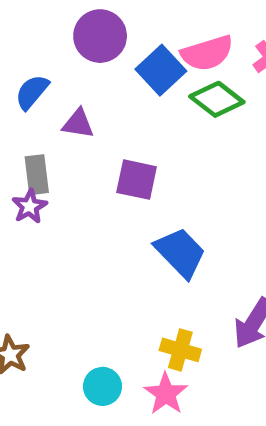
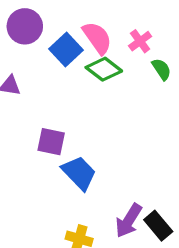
pink semicircle: (207, 53) -> (97, 38), turned -108
purple square: (137, 180) -> (51, 142), moved

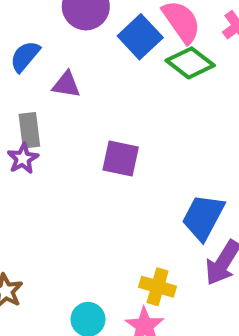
blue trapezoid: (79, 173) -> (203, 217), moved, turned -108

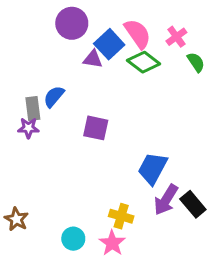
blue semicircle: (25, 56) -> (54, 97), moved
purple triangle: (66, 85) -> (93, 59), moved
purple star: (23, 159) -> (28, 128), turned 30

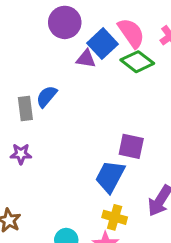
purple star: (28, 128) -> (21, 154), moved
purple square: (96, 128) -> (131, 146), moved
blue trapezoid: (153, 168) -> (110, 177), moved

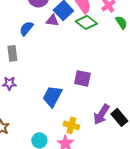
blue semicircle: (47, 96) -> (26, 28), moved
blue trapezoid: (110, 177) -> (52, 96), moved

